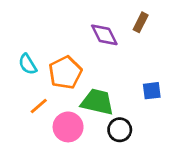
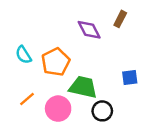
orange line: (39, 106) -> (27, 99), moved

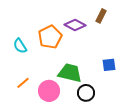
purple diamond: (89, 30) -> (75, 25), turned -35
orange pentagon: (56, 62) -> (50, 37), moved

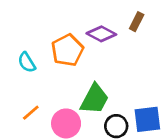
blue square: (109, 65) -> (147, 119), moved, size x1.5
green trapezoid: (70, 73) -> (95, 99), turned 105

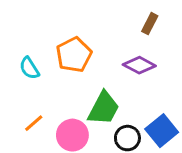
purple diamond: (101, 34) -> (139, 65), moved
blue square: (147, 119) -> (162, 131), turned -32

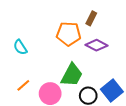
brown rectangle: (150, 24) -> (91, 18), moved
orange pentagon: (74, 55) -> (69, 34), moved, turned 30

